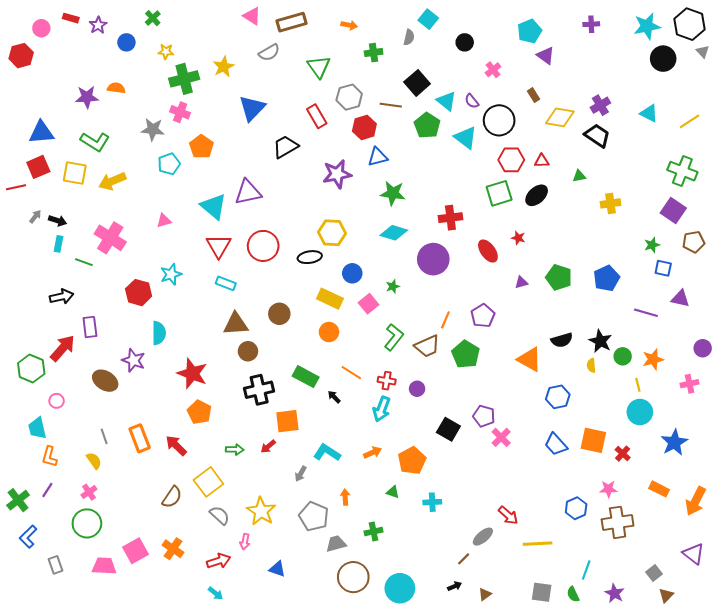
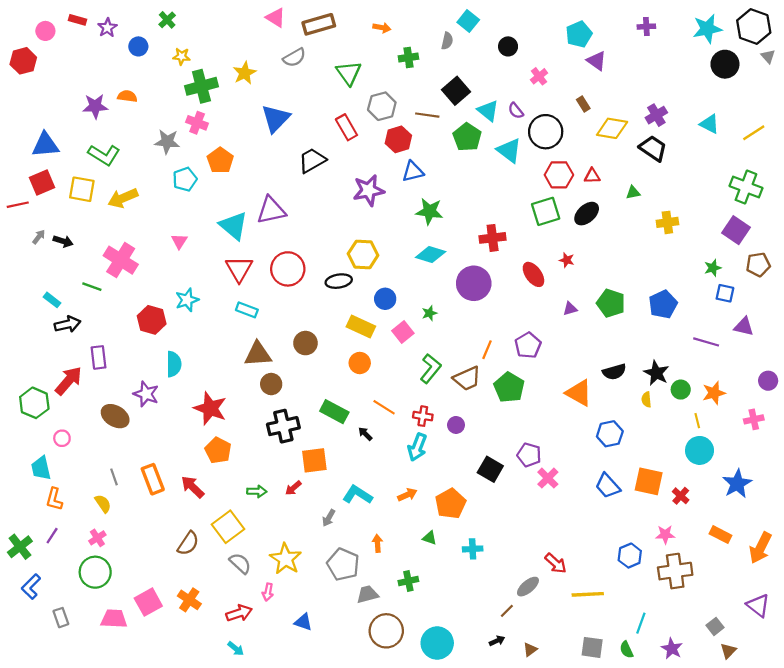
pink triangle: (164, 221) -> (179, 241), turned -42
cyan rectangle: (59, 244) -> (52, 300), moved, turned -63

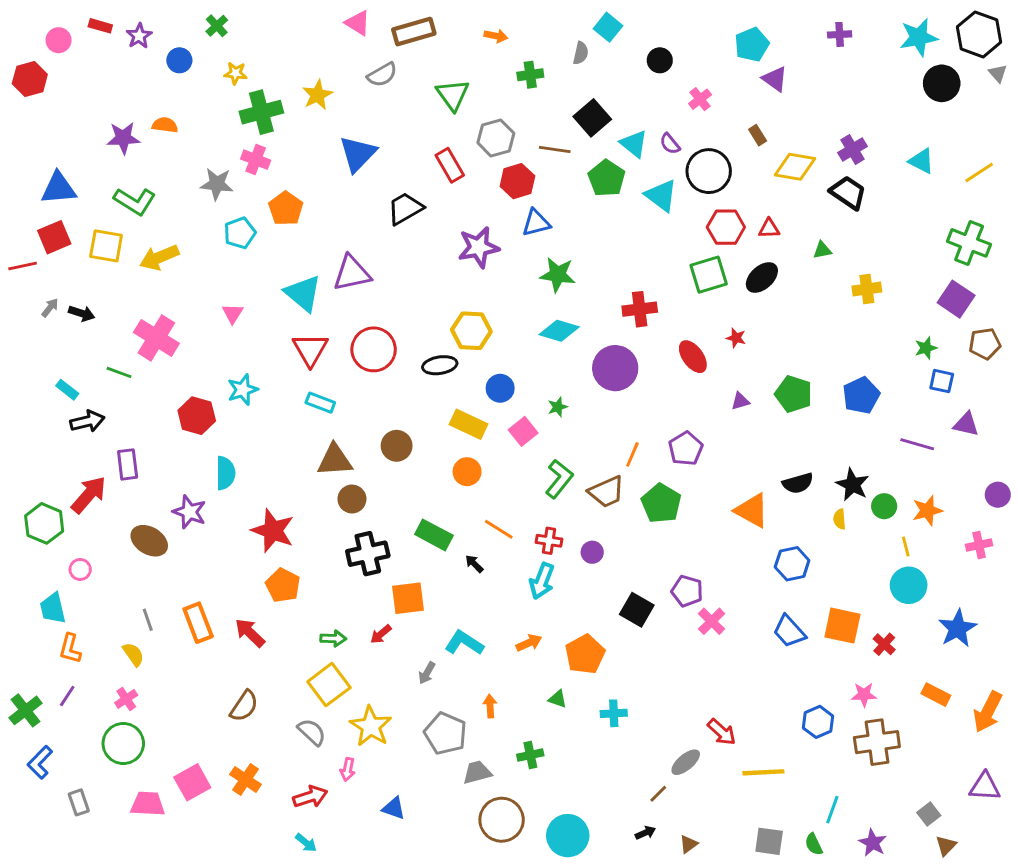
yellow square: (228, 527) -> (329, 685), moved
purple triangle: (758, 605) -> (985, 787), turned -35

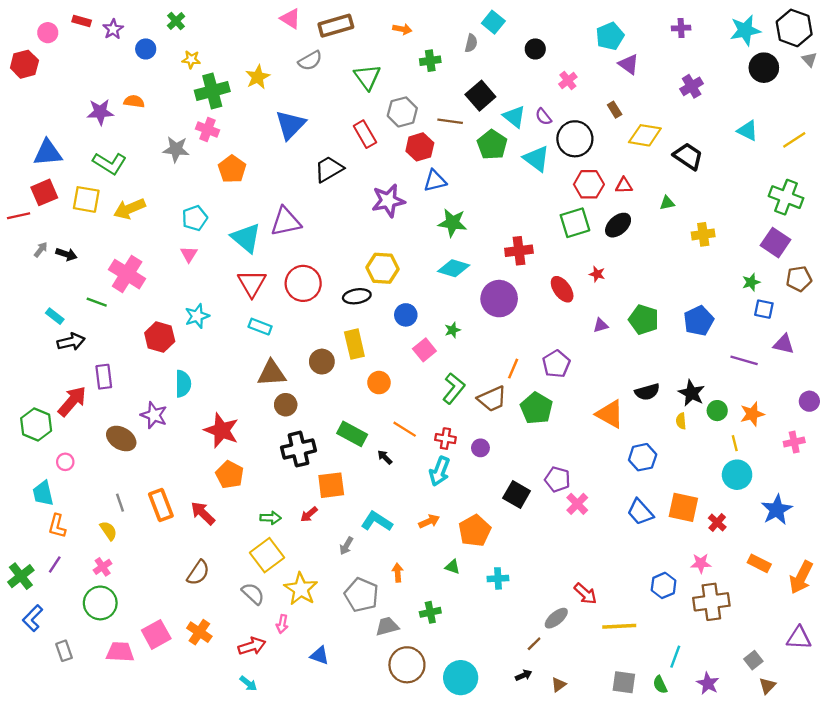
purple cross: (853, 149) -> (692, 86), moved
cyan pentagon: (240, 233) -> (195, 218), moved
yellow rectangle: (468, 424) -> (354, 344), moved, turned 52

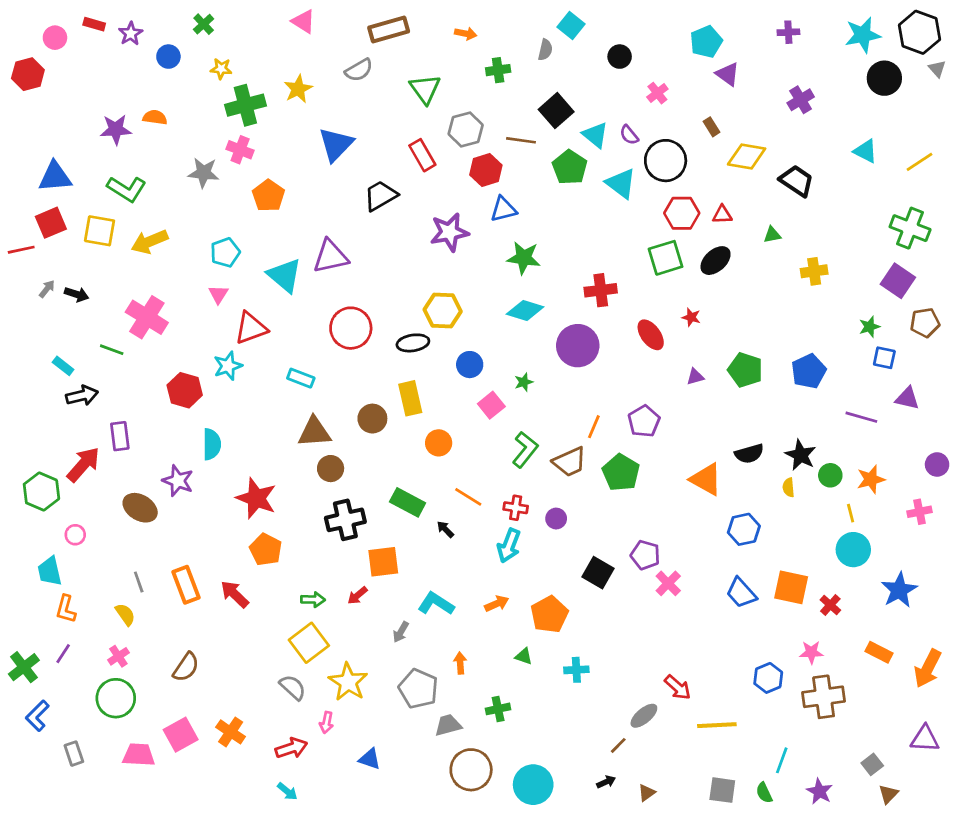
pink triangle: (290, 19) -> (304, 21), moved
red triangle: (252, 283) -> (251, 328), moved, turned 40
brown semicircle: (198, 573) -> (186, 667), moved

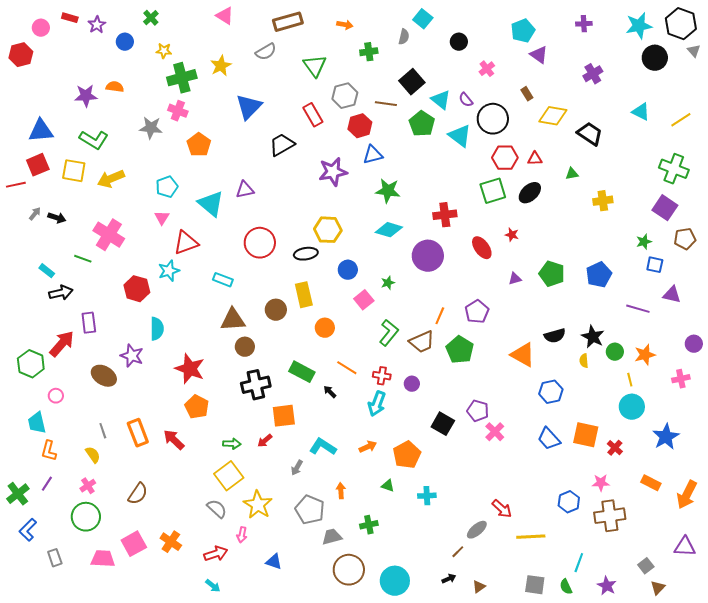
purple triangle: (331, 256) -> (245, 190), size x0.7

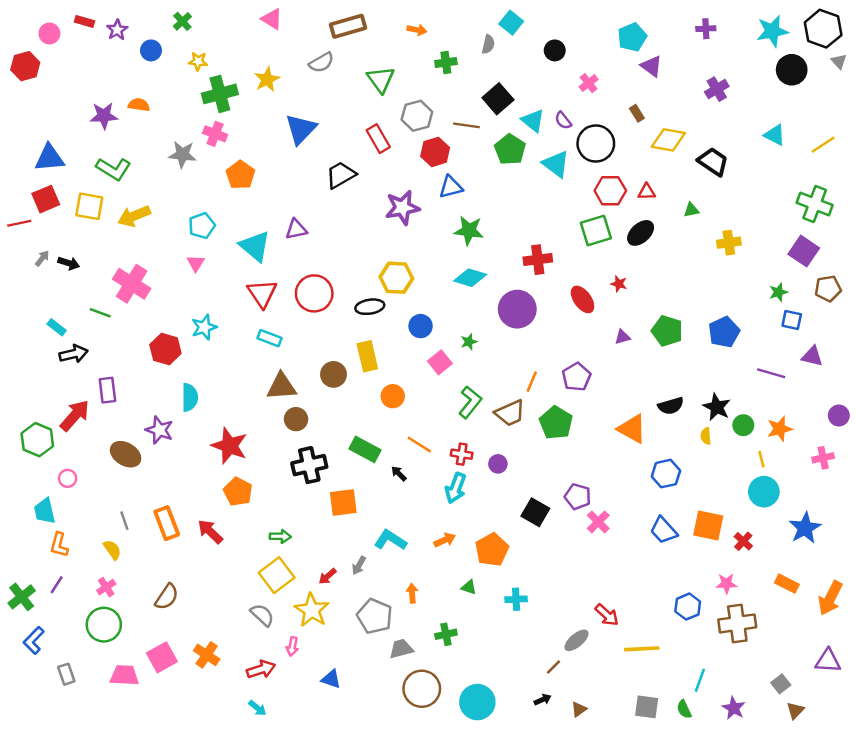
red triangle: (186, 243) -> (262, 293), moved, turned -44
red arrow: (265, 441) -> (327, 576), moved

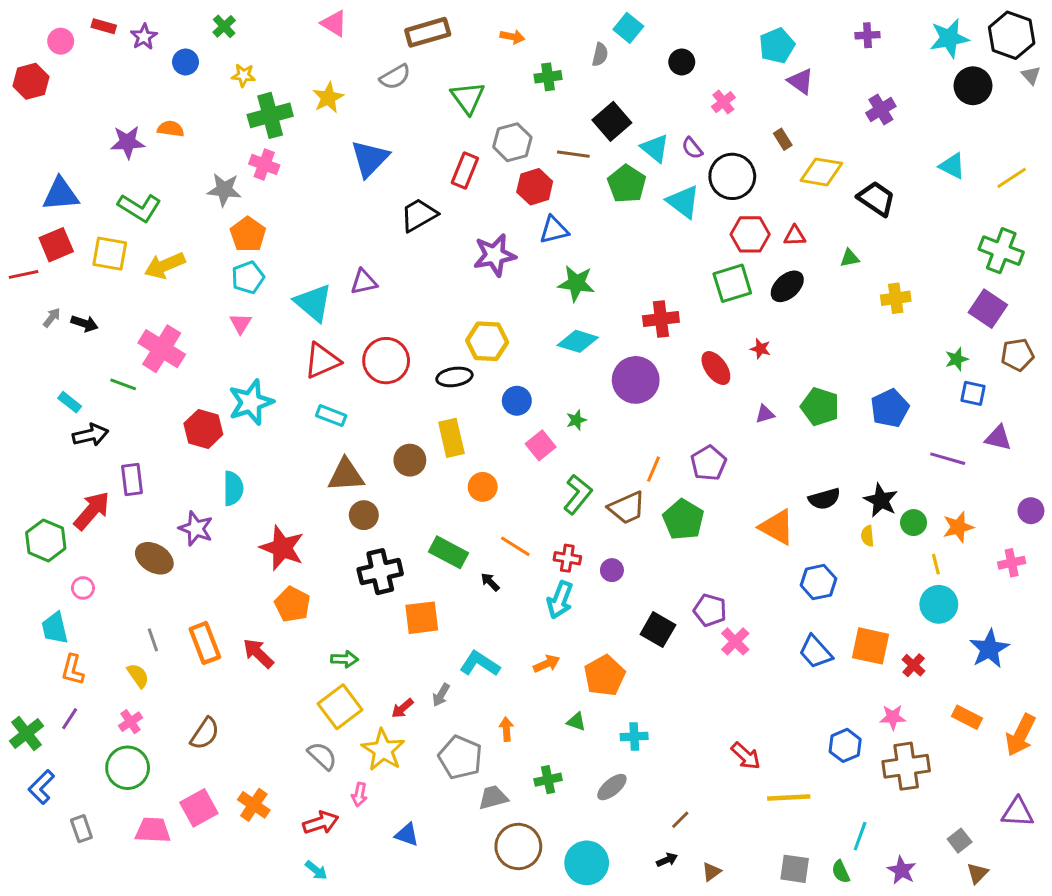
red rectangle: (378, 139) -> (465, 170), turned 52
orange pentagon: (240, 175) -> (248, 234), moved
red triangle: (262, 293) -> (322, 361), turned 40
cyan star: (204, 327) -> (251, 402), size x1.4
gray ellipse: (576, 640) -> (612, 787), moved

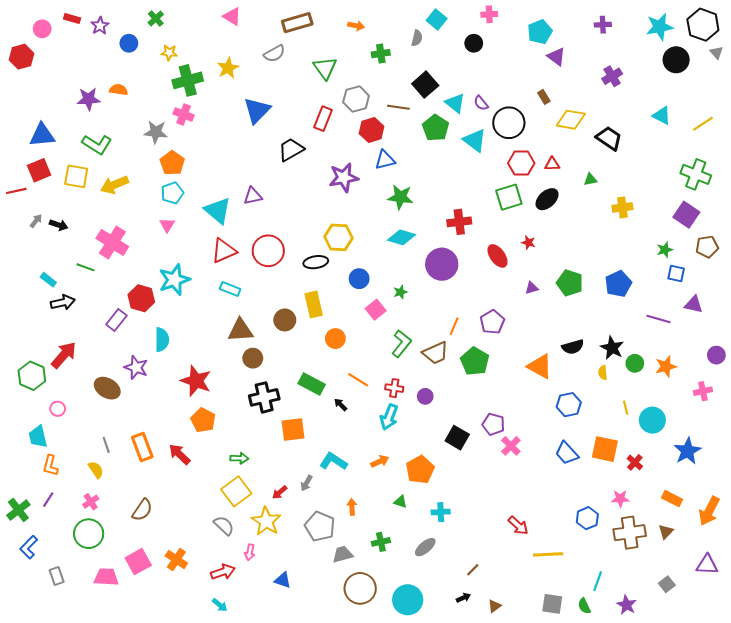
pink cross: (723, 102) -> (489, 14), moved, turned 35
purple rectangle: (132, 479) -> (116, 320), moved, turned 45
yellow line: (936, 564) -> (626, 408), moved
brown triangle: (977, 873) -> (666, 532), moved

